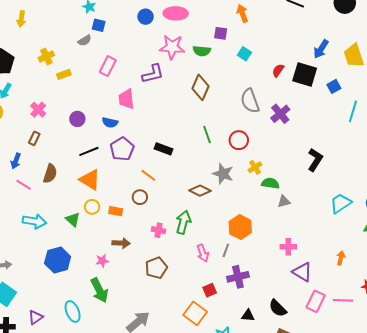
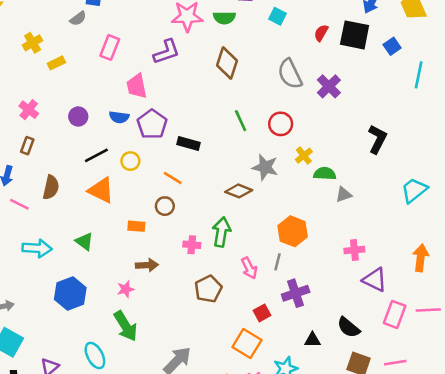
purple pentagon: (122, 149) -> (152, 124), moved
yellow circle: (92, 207) -> (130, 161), moved
orange arrow: (341, 258) -> (421, 258), size x1.5
brown pentagon: (156, 268) -> (208, 289), moved

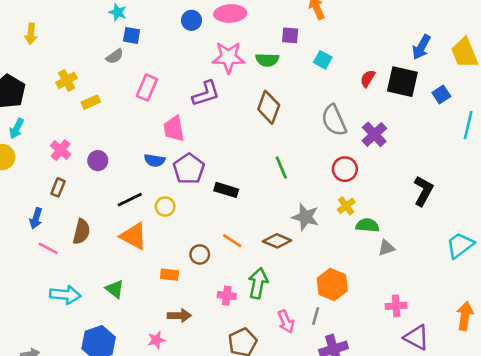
purple circle: (78, 116) -> (98, 161), moved
red circle: (281, 124) -> (345, 169), moved
orange line: (173, 178) -> (232, 241), moved

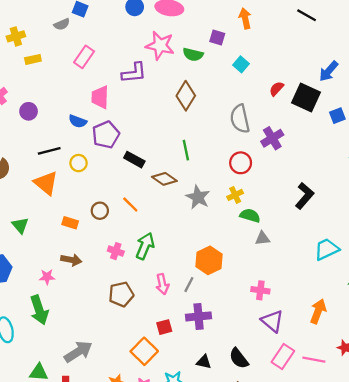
brown diamond: (277, 241) -> (164, 179), moved

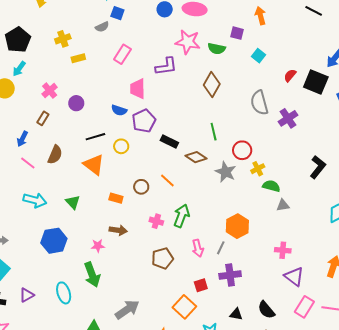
red circle: (241, 163) -> (242, 150), moved

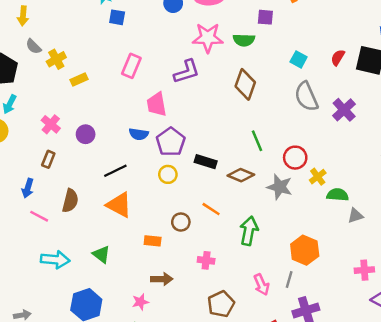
gray semicircle: (102, 27) -> (34, 46), moved, turned 80
cyan square: (258, 56) -> (299, 59), moved
yellow circle: (121, 146) -> (168, 174), moved
green arrow: (182, 216) -> (249, 231), moved

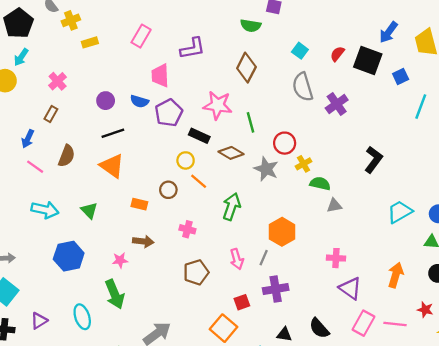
pink star: (208, 38) -> (218, 105), moved
purple circle: (86, 134) -> (106, 101), moved
yellow circle: (168, 174) -> (186, 160), moved

